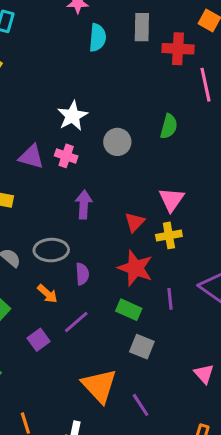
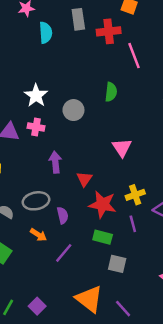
red triangle: (135, 222) -> (84, 179), moved
yellow cross: (169, 235) -> (135, 195), moved
purple square: (39, 340) -> (37, 306), moved

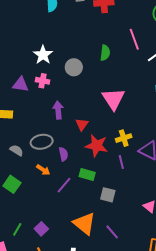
pink line: (134, 56) -> (134, 39), moved
pink triangle: (122, 148) -> (113, 99), size x1.4
green rectangle: (103, 237) -> (87, 174), moved

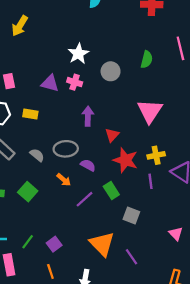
purple semicircle: (63, 154) -> (88, 165), turned -56
green rectangle: (87, 174) -> (111, 191), turned 35

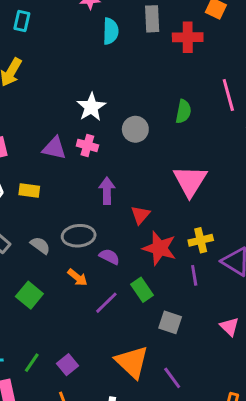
pink triangle: (176, 234) -> (230, 327), moved

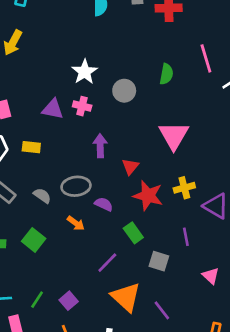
purple line: (194, 275) -> (186, 237), moved
purple line: (106, 303) -> (107, 263), moved
pink triangle: (230, 327) -> (211, 276), moved

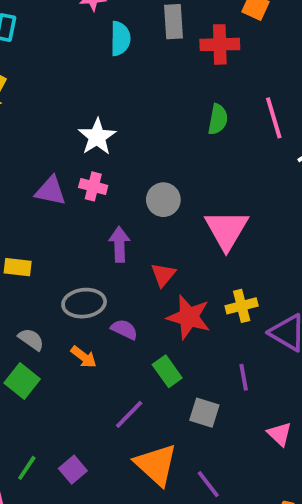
green semicircle: (166, 74) -> (218, 119), moved
gray circle: (124, 91) -> (163, 200), moved
yellow rectangle: (31, 147) -> (18, 267), moved
gray semicircle: (42, 196) -> (31, 339), moved

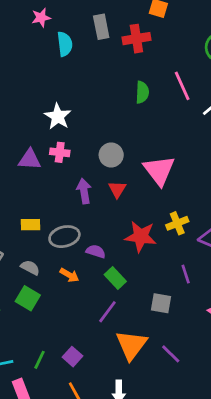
yellow rectangle: (18, 267) -> (31, 225), moved
red triangle: (163, 275) -> (117, 189), moved
green rectangle: (167, 371) -> (115, 278), moved
orange triangle: (156, 465) -> (131, 345), turned 32

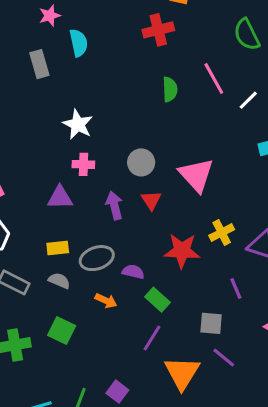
gray rectangle: (101, 27) -> (39, 64), moved
purple triangle: (30, 160) -> (60, 198), moved
gray semicircle: (30, 268) -> (59, 281), moved
purple line: (171, 354) -> (224, 358), moved

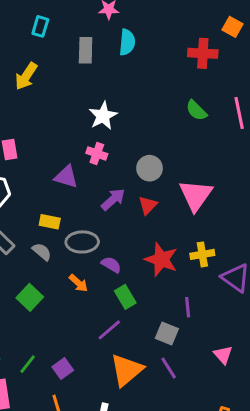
green semicircle: (170, 89) -> (196, 110), turned 120
purple arrow: (114, 205) -> (113, 199), turned 45
purple line: (236, 288) -> (188, 307), moved

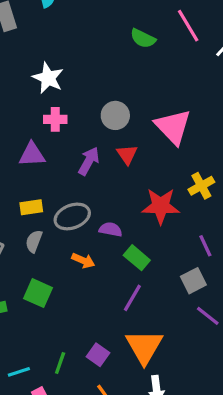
gray semicircle: (42, 252) -> (34, 241), turned -90
gray square: (167, 334) -> (193, 281), turned -30
orange triangle: (127, 370) -> (144, 347), moved

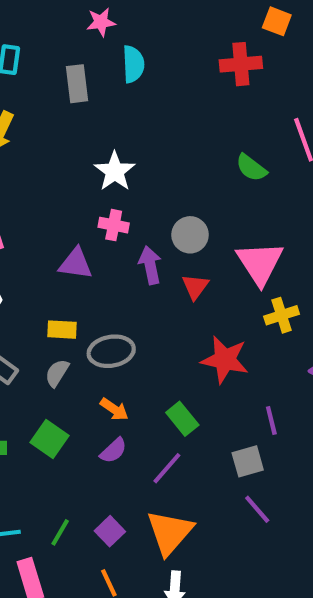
green semicircle: (143, 38) -> (251, 168), moved
purple arrow: (89, 161) -> (150, 265), moved, turned -52
yellow cross: (201, 186) -> (282, 315), moved
purple semicircle: (111, 229) -> (113, 451), moved, turned 115

